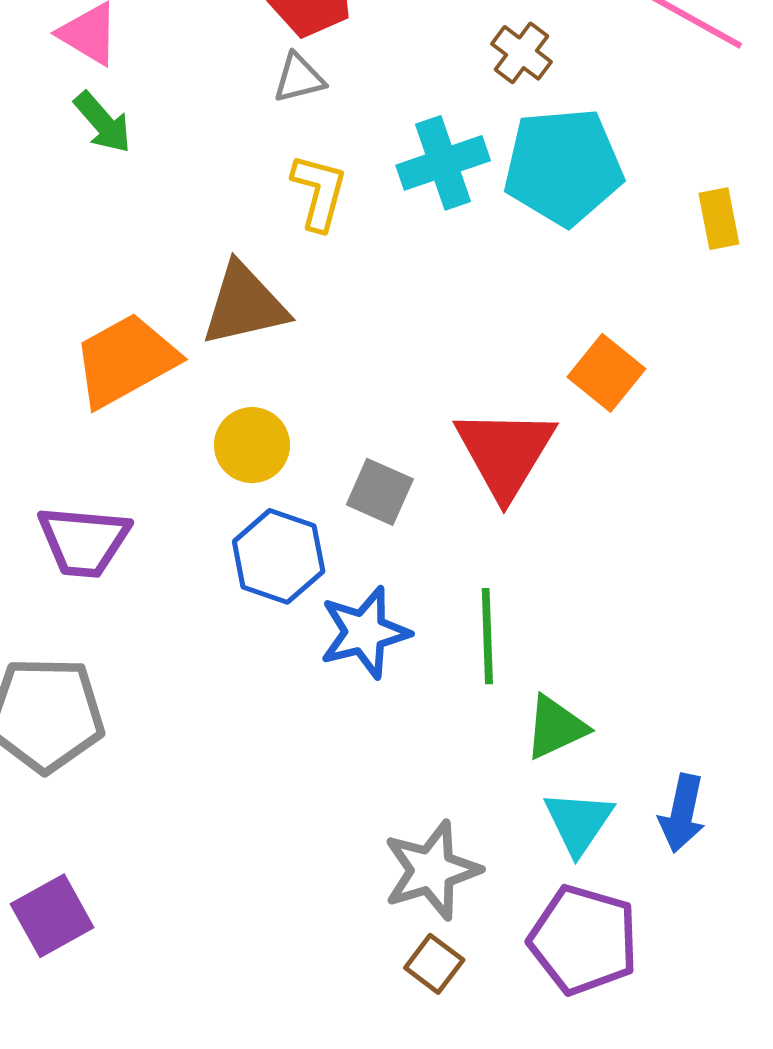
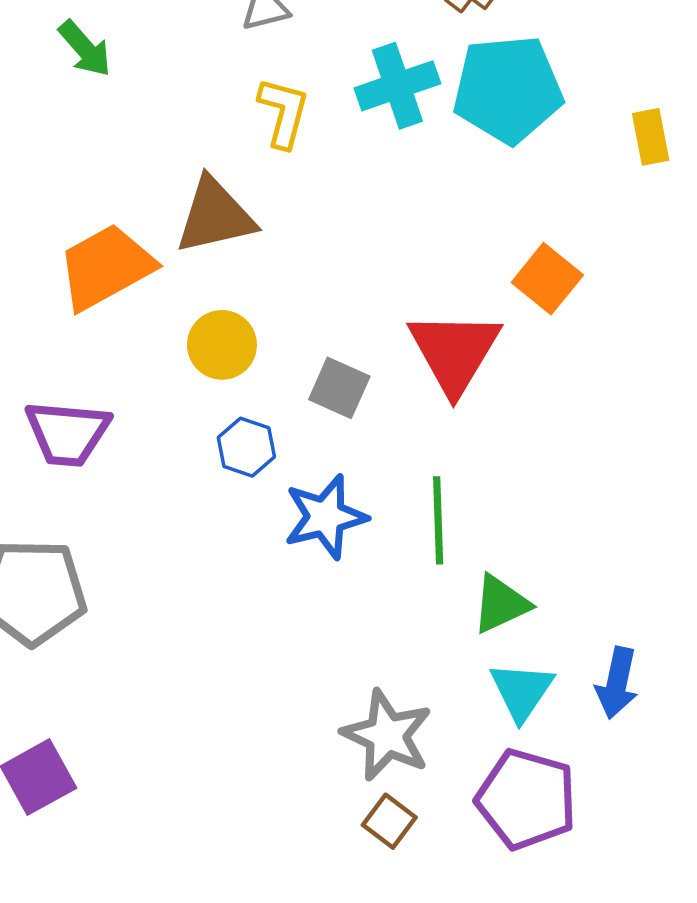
blue hexagon: (279, 556) -> (246, 447), size x0.7
gray star: (432, 870) -> (387, 735), turned -30

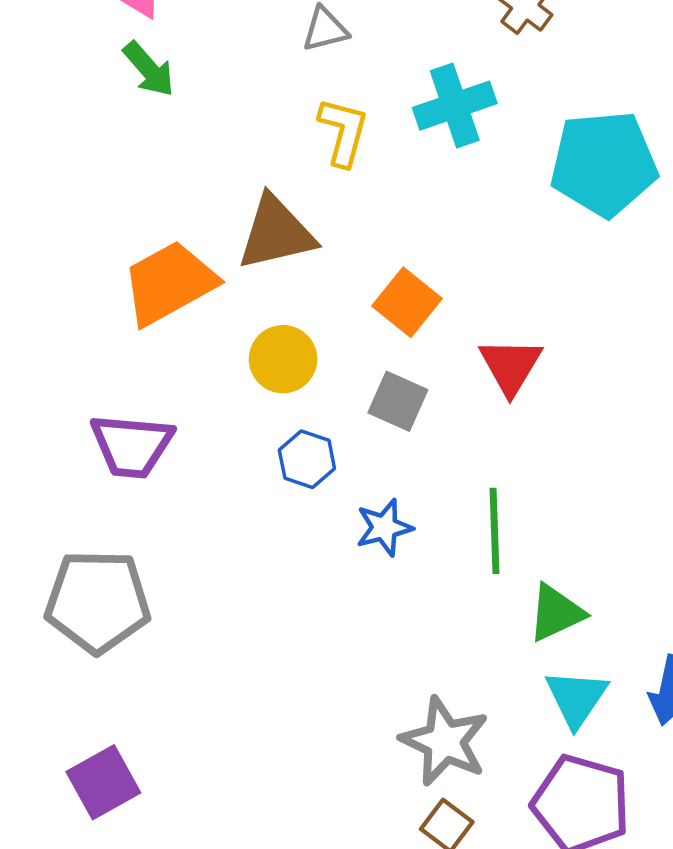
cyan pentagon: (508, 89) -> (604, 164), moved
orange square: (547, 279) -> (407, 302), moved
red triangle: (454, 352) -> (510, 366), size x0.7
blue star: (325, 517) -> (384, 527), size x0.7

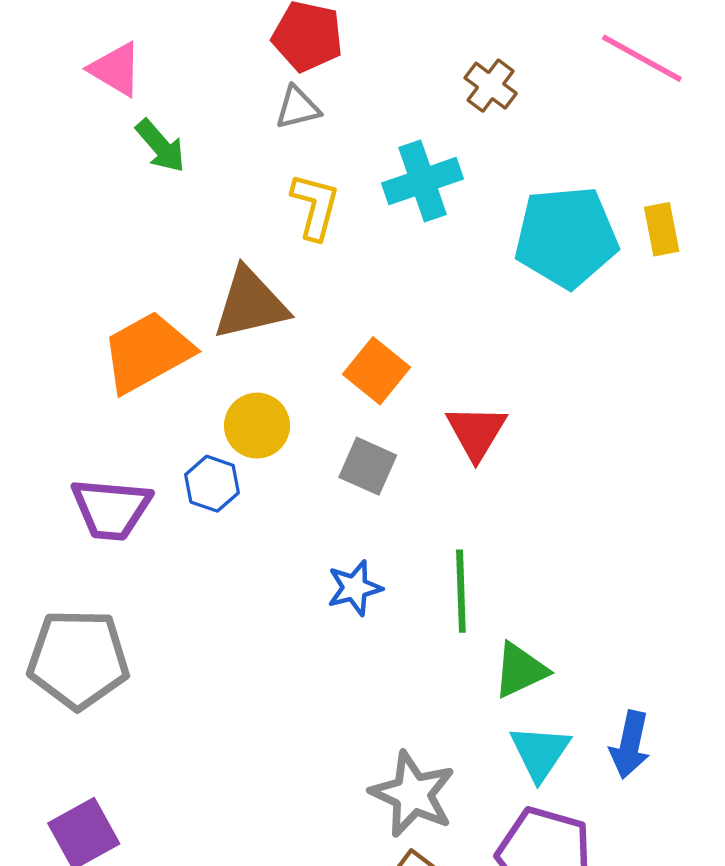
green arrow: (149, 69) -> (160, 146), moved
blue hexagon: (307, 459) -> (212, 484), moved

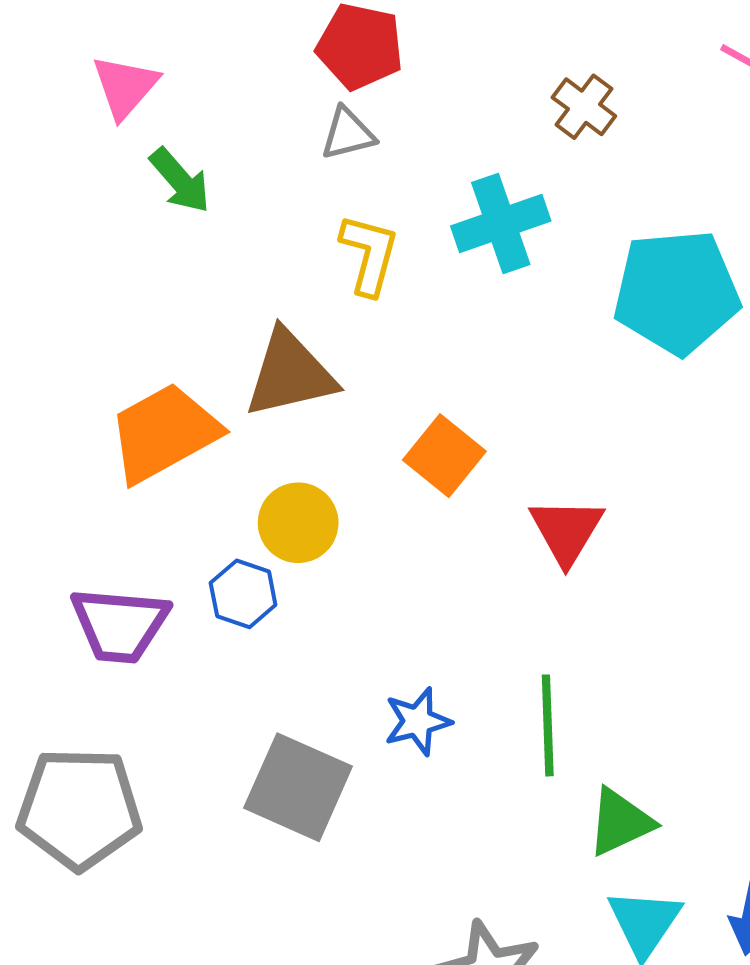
pink triangle: (116, 69) -> (125, 87), turned 40
gray square: (368, 466) -> (298, 787), moved, size x1.5

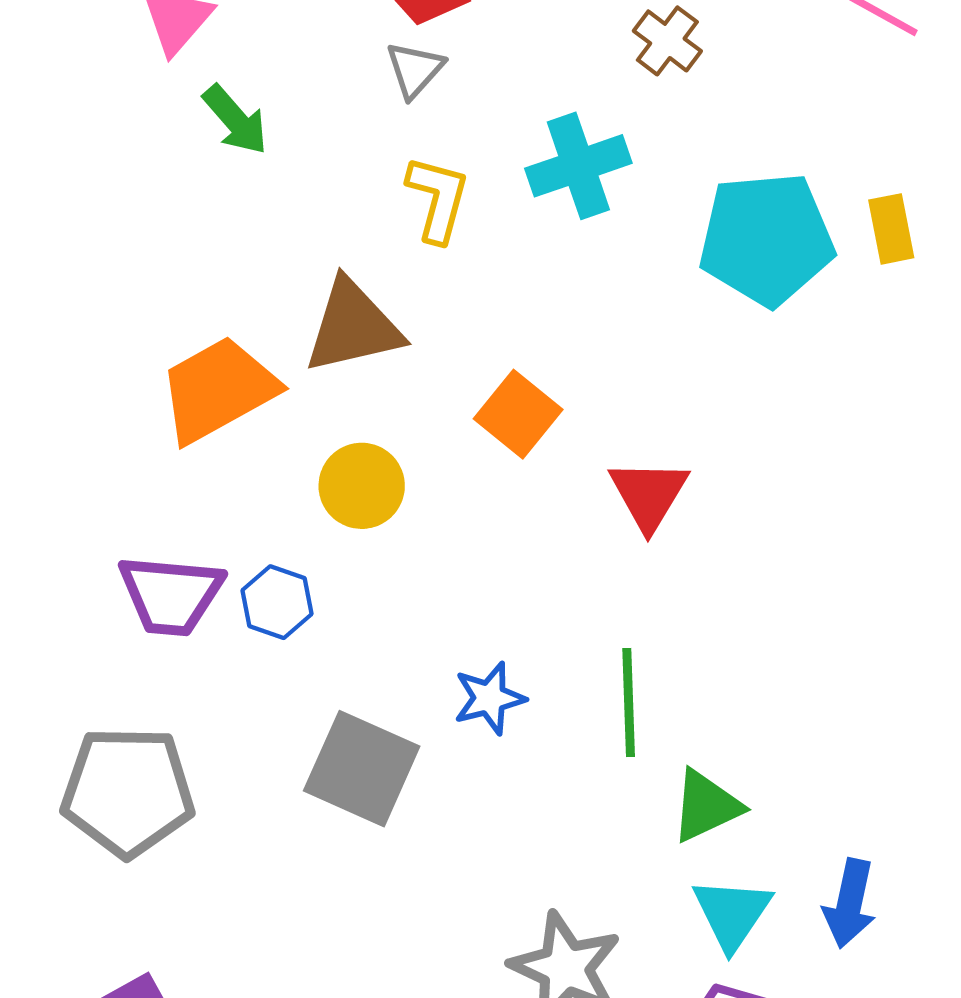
gray triangle: (348, 134) -> (415, 70), turned -34
blue hexagon: (243, 594) -> (277, 602), moved

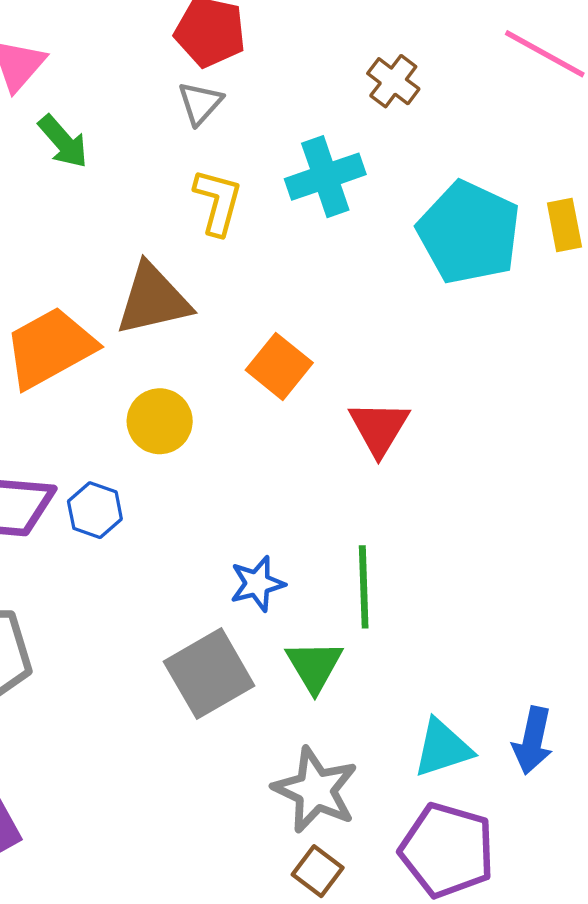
cyan pentagon: (766, 239) -> (469, 233), turned 30
gray square: (362, 769) -> (209, 674), moved, turned 36
green triangle: (706, 806) -> (314, 666), moved, turned -36
cyan triangle: (732, 914) -> (443, 748), turned 38

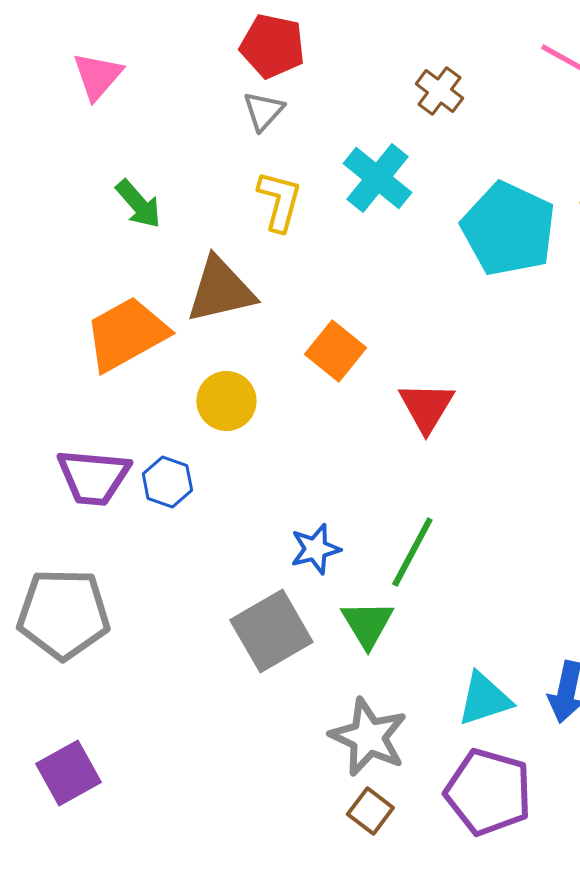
green arrow: (63, 142) -> (138, 204), moved
cyan cross: (325, 177) -> (377, 178), turned -32
green line: (364, 587) -> (412, 552), turned 30

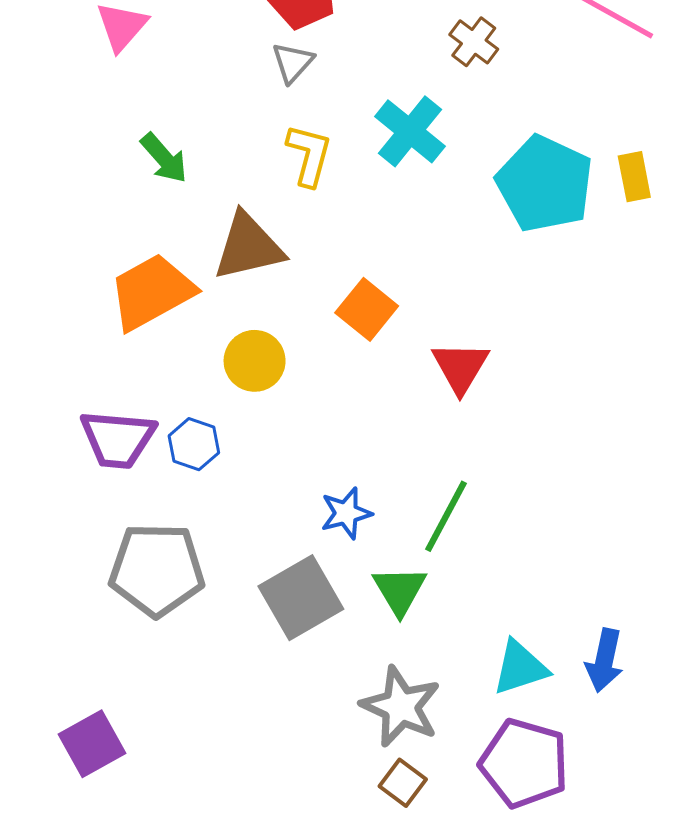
gray pentagon: (63, 614) -> (157, 570), moved

